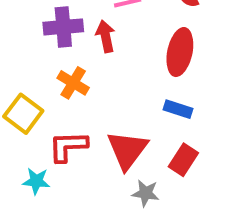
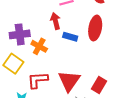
purple cross: (63, 27) -> (20, 34), moved
blue rectangle: (178, 109) -> (70, 37), moved

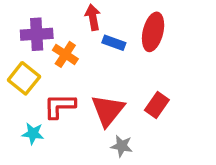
red rectangle: (99, 85) -> (157, 105), moved

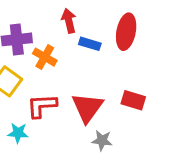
red rectangle: (157, 105) -> (133, 100), turned 75

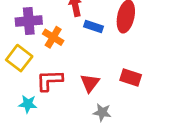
red triangle: (87, 108) -> (90, 83), size x0.7

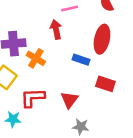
blue rectangle: (93, 26) -> (81, 60), moved
red rectangle: (131, 77) -> (105, 84), moved

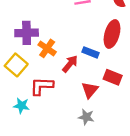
red arrow: (56, 29) -> (70, 64), moved, turned 48
red triangle: (69, 100) -> (90, 90), moved

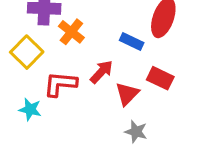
red arrow: (70, 64) -> (101, 72), moved
gray star: (86, 117) -> (136, 132), moved

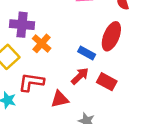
red arrow: (101, 72) -> (80, 76), moved
red triangle: (127, 94) -> (60, 99), moved, turned 30

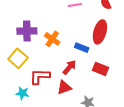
orange cross: (42, 43) -> (52, 39), moved
red arrow: (80, 76) -> (69, 67), moved

